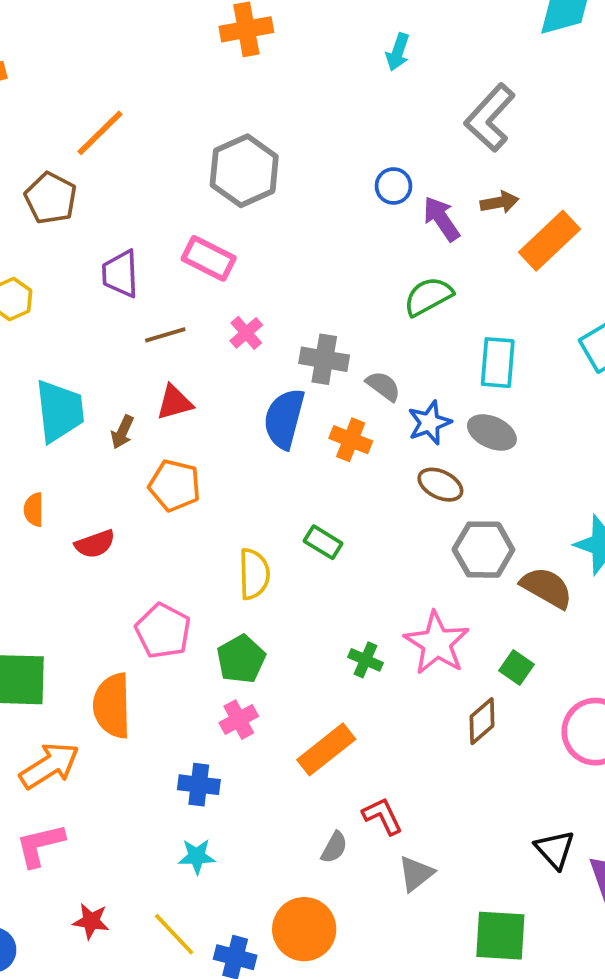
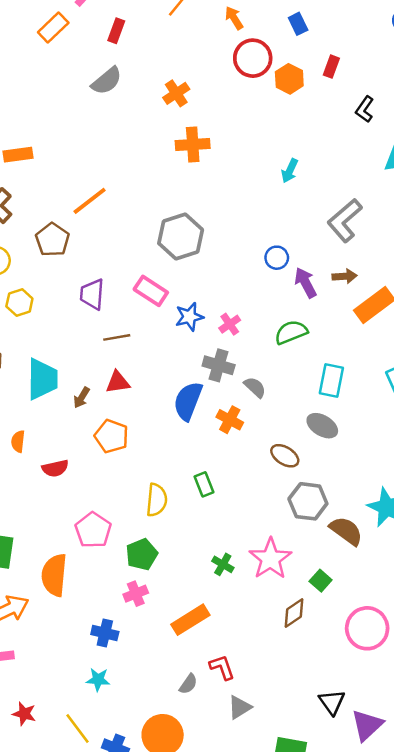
pink cross: (246, 333) -> (230, 324), moved
blue star: (429, 423) -> (189, 317), moved
green rectangle: (323, 542) -> (204, 484), turned 30

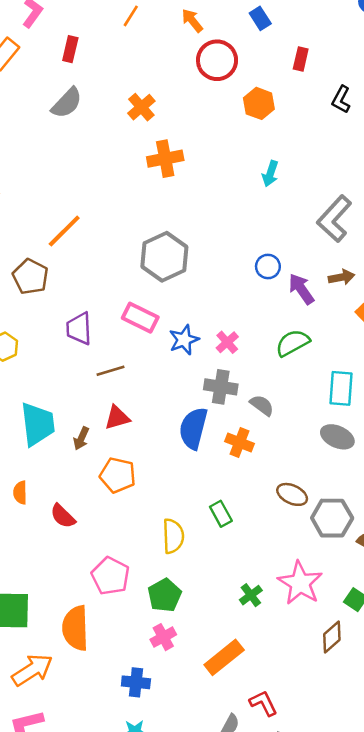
orange hexagon: (289, 79) -> (259, 103), moved
brown ellipse: (285, 456) -> (292, 494), moved
red semicircle: (55, 468) -> (63, 516), turned 65
green cross: (223, 564) -> (251, 595), turned 30

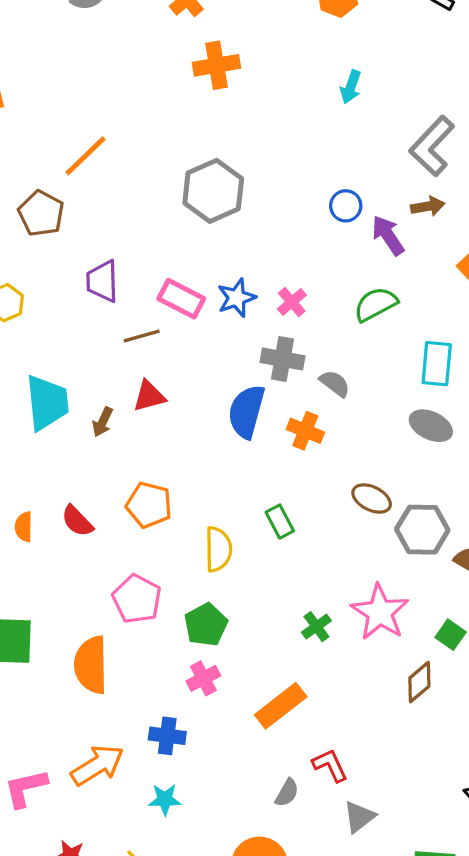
brown arrow: (341, 277) -> (428, 206), moved
pink rectangle: (140, 318) -> (181, 299), moved
orange pentagon: (118, 475) -> (149, 505), moved
orange semicircle: (20, 493) -> (24, 527), moved
orange arrow: (32, 670) -> (97, 765), moved

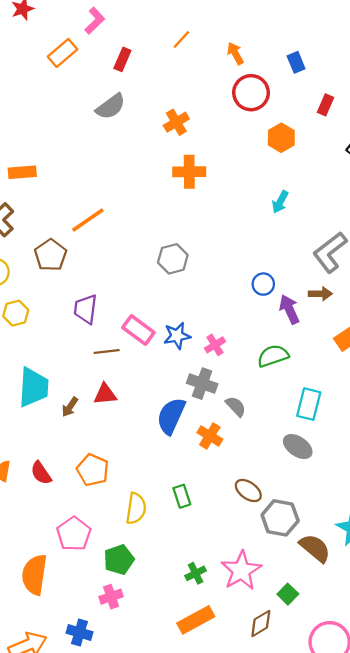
gray hexagon: (213, 191) -> (173, 259), size x0.7
orange rectangle: (281, 706) -> (196, 620), moved

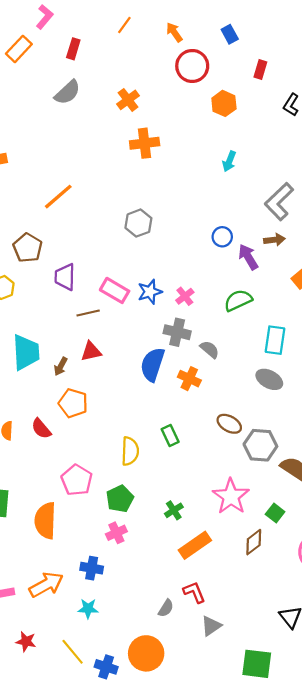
brown pentagon: (51, 255) -> (28, 248), moved
orange pentagon: (93, 470) -> (73, 403), moved
green cross: (196, 573) -> (174, 510), moved

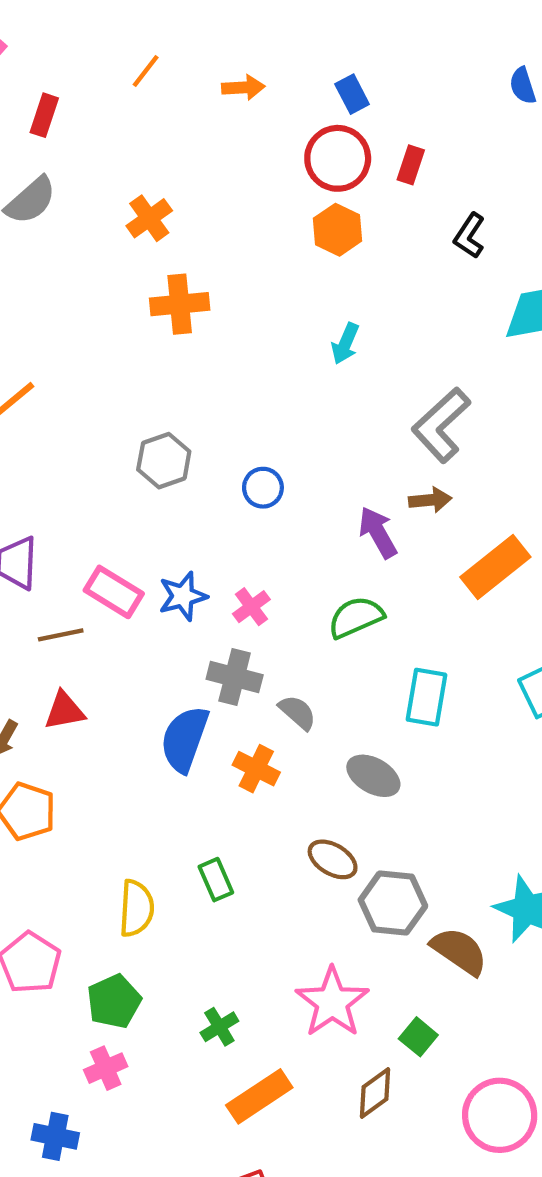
orange arrow: (174, 32) -> (243, 87), turned 120
red circle: (192, 66) -> (338, 158), moved
blue circle: (222, 237) -> (263, 488), moved
gray ellipse: (269, 379) -> (373, 776), moved

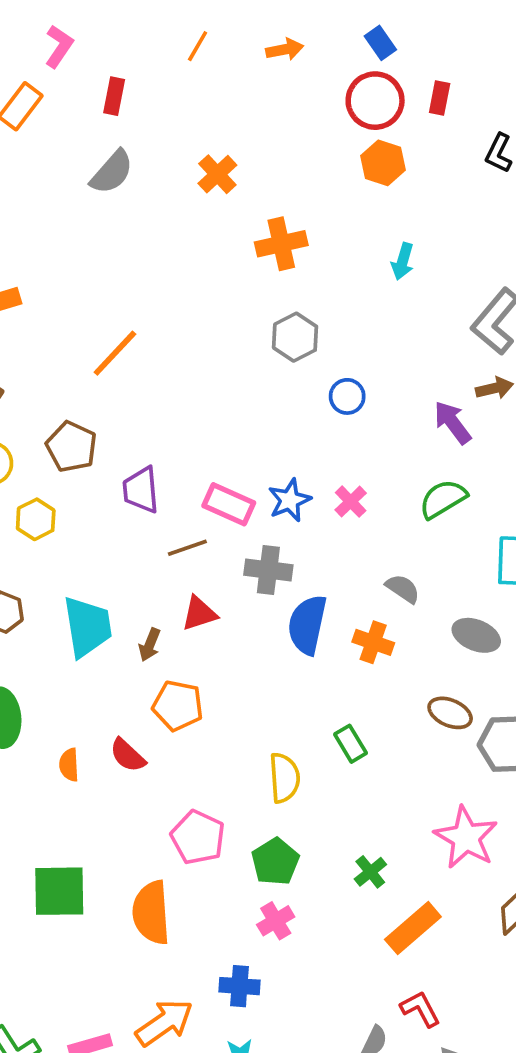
orange cross: (180, 304) -> (281, 244), moved
gray hexagon: (164, 461) -> (295, 337), moved
gray cross: (235, 677) -> (268, 570), moved

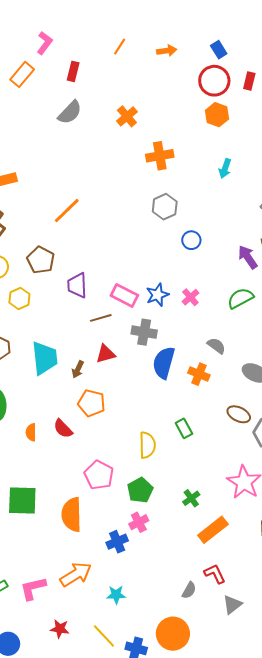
blue cross: (239, 986) -> (117, 542), moved, turned -30

